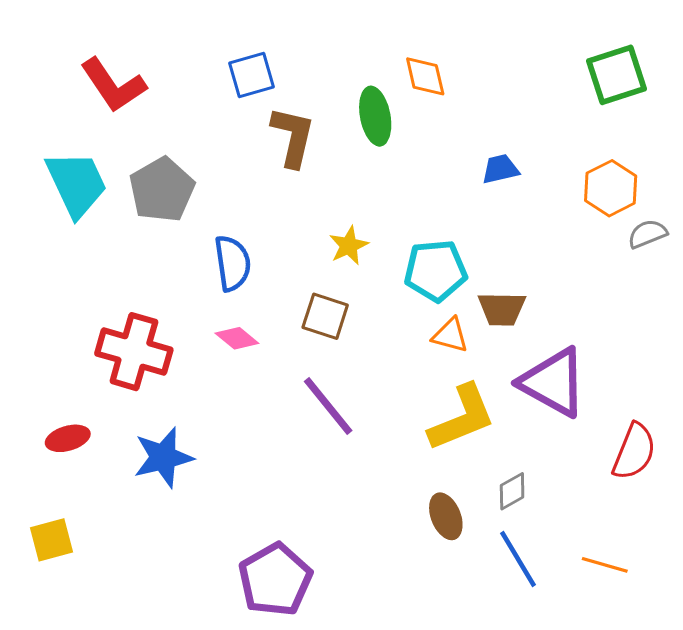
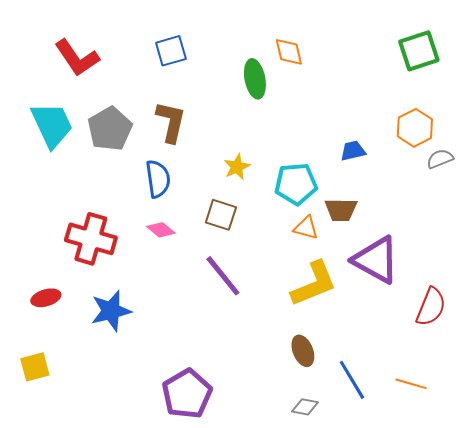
brown L-shape: (293, 137) -> (171, 122), moved
blue trapezoid: (500, 169) -> (353, 151), moved
gray diamond: (512, 491) -> (305, 407), moved, turned 40

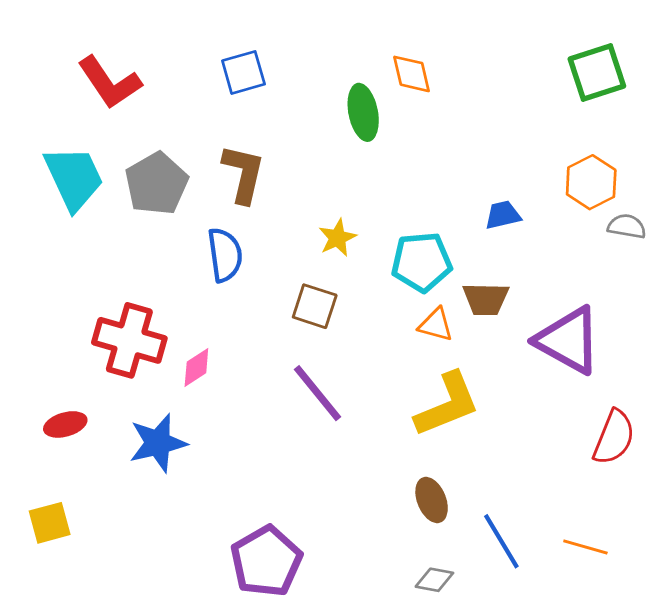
gray semicircle: (440, 159) -> (627, 226), turned 32
pink diamond: (161, 230) -> (196, 367), moved, turned -72
purple triangle: (376, 260) -> (568, 340), moved

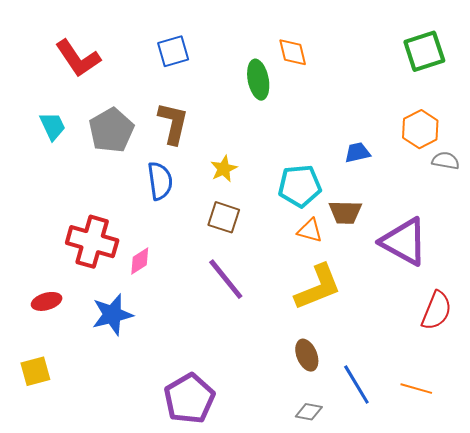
cyan trapezoid: (74, 178) -> (53, 126), size x0.6
yellow star: (337, 238) -> (224, 169), moved

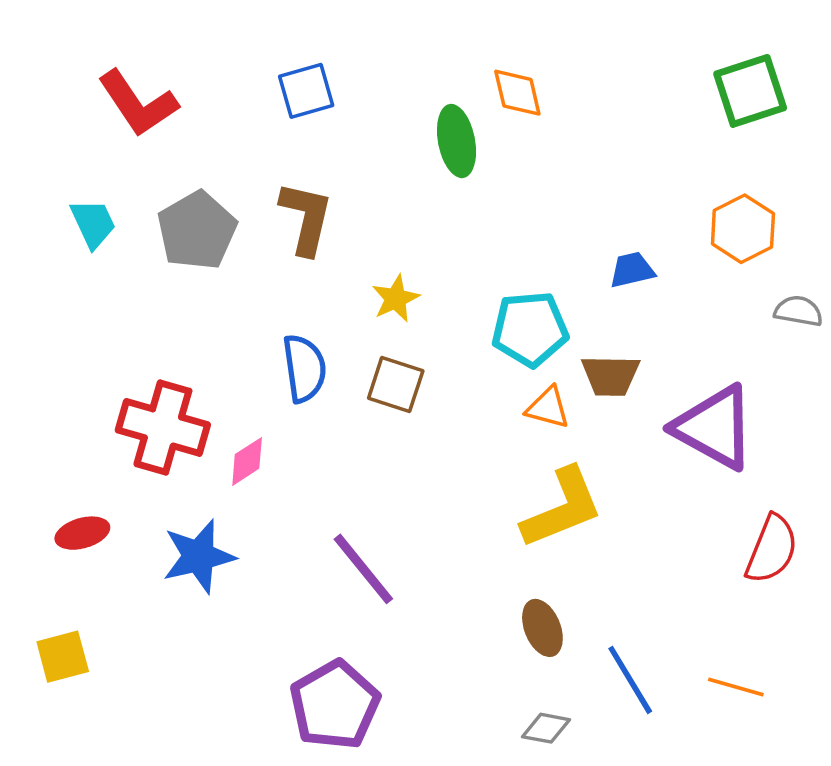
gray semicircle: (446, 161) -> (798, 311), moved
blue semicircle: (160, 181) -> (304, 368), moved
purple line: (226, 279) -> (363, 569), moved

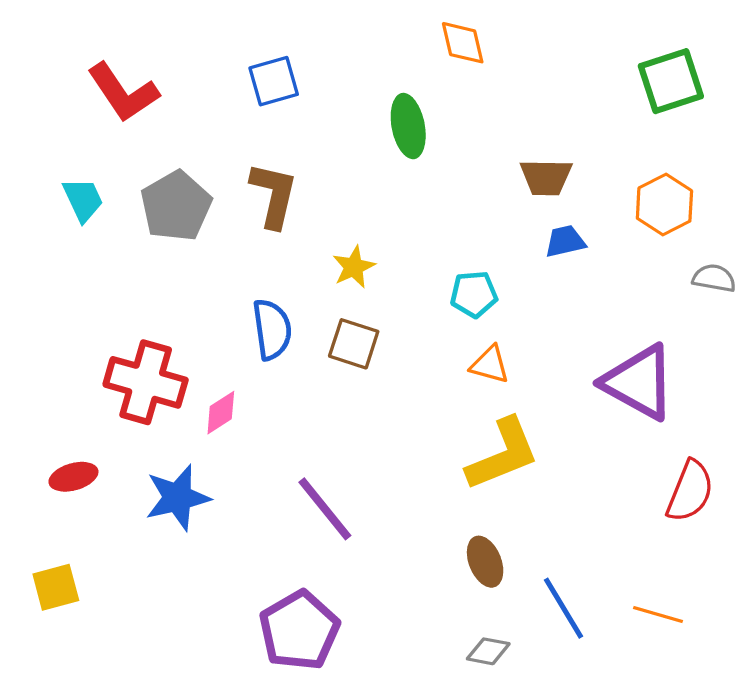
orange diamond: (517, 93) -> (463, 43), moved
cyan pentagon: (530, 329) -> (474, 294), size x0.7
brown trapezoid: (610, 376) -> (546, 177), moved

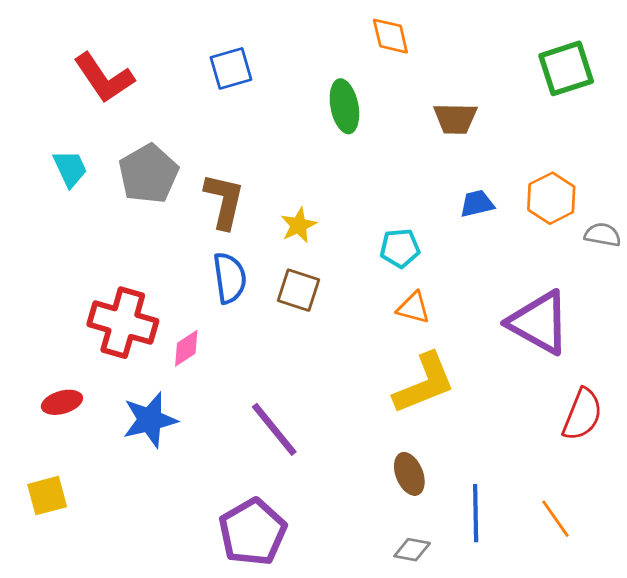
brown trapezoid: (546, 177) -> (455, 118), moved
brown L-shape: (274, 195) -> (224, 201), moved
orange hexagon: (664, 204) -> (551, 198), moved
blue line: (564, 608) -> (476, 513), turned 30
orange line: (658, 614) -> (555, 519), turned 39

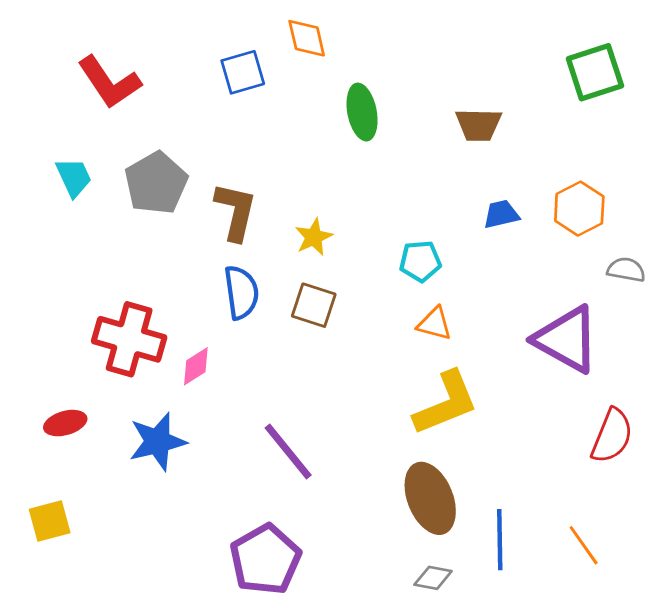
orange diamond: (390, 36) -> (307, 38), moved
gray semicircle: (603, 235) -> (626, 270), moved
brown ellipse: (409, 474) -> (430, 498), size x1.6

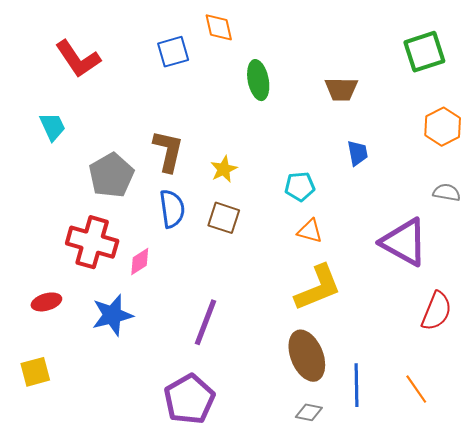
gray pentagon: (156, 183) -> (111, 175), moved
orange hexagon: (579, 209) -> (443, 127), moved
blue trapezoid: (501, 214) -> (358, 153), turned 92
purple line: (288, 451) -> (206, 322), turned 60

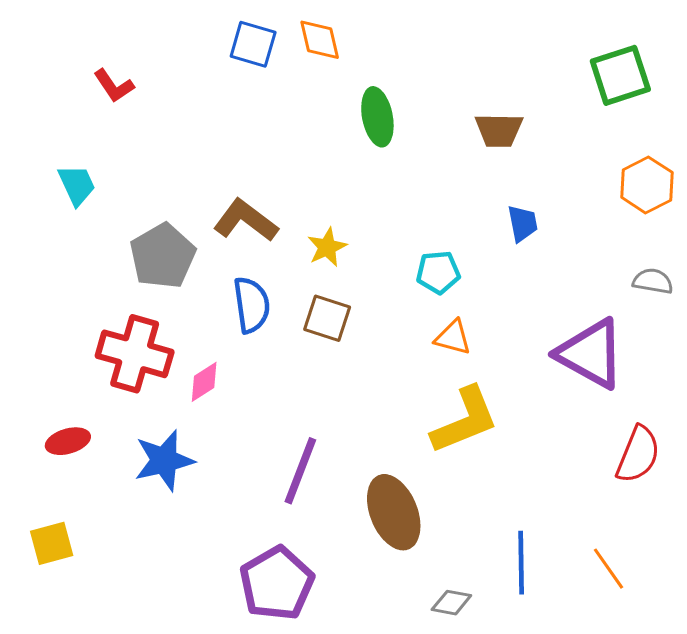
blue square: (173, 52) -> (253, 44), moved, turned 32
red L-shape: (78, 59) -> (114, 86), size x0.6
brown L-shape: (168, 151) -> (246, 220), turned -66
brown ellipse: (307, 356) -> (394, 512), moved

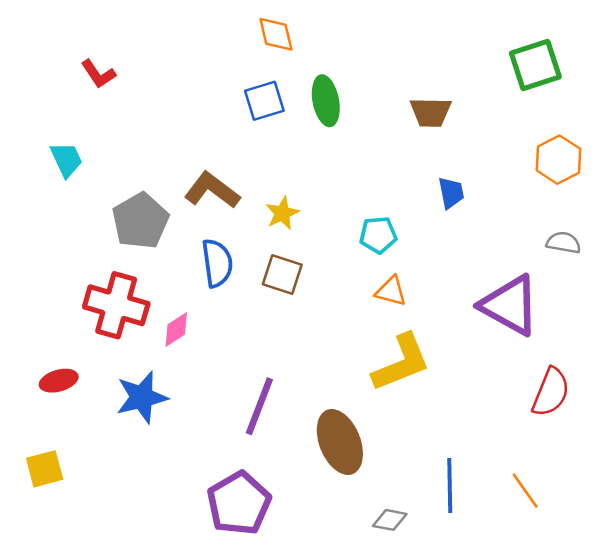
blue square: (253, 44) -> (264, 101), moved, turned -33

